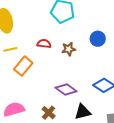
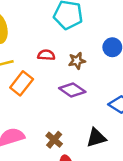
purple diamond: (66, 90) -> (72, 90), moved

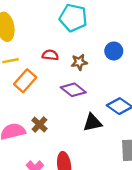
black triangle: (96, 138) -> (92, 123), moved
brown cross: (54, 140) -> (39, 124), moved

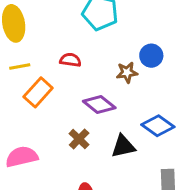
brown star: (79, 62) -> (127, 72), moved
brown cross: (39, 124) -> (79, 139), moved

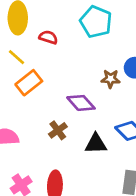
red semicircle: (70, 60) -> (48, 37), moved
yellow line: (20, 67) -> (17, 57), turned 42

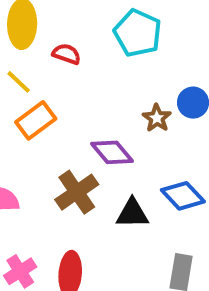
brown star: (111, 79) -> (157, 118), turned 30
brown cross: (58, 130) -> (77, 192), size x1.5

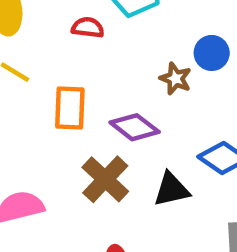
red semicircle: (67, 54) -> (88, 28), moved
orange rectangle: (36, 120) -> (70, 108), moved, turned -39

